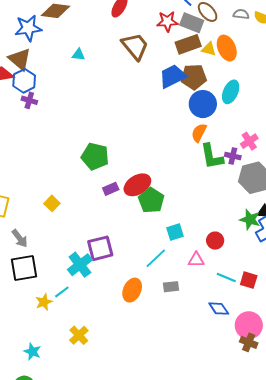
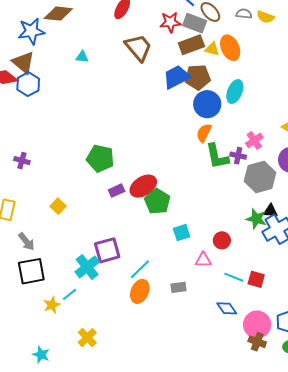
purple cross: (29, 100) -> (22, 161), moved
cyan line: (156, 258) -> (140, 269), moved

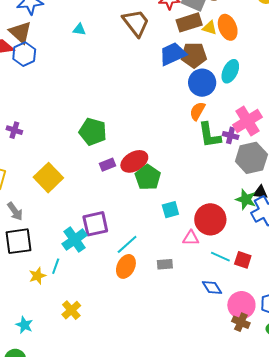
pink cross: (254, 140) -> (247, 121), size x1.6
yellow square: (58, 206) -> (48, 178), size x1.8
red circle: (222, 240) -> (210, 219), size x1.8
cyan line: (70, 294) -> (56, 266), turned -35

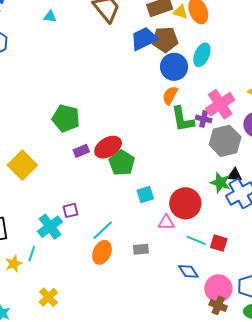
purple square: (95, 224) -> (70, 210), size x0.6

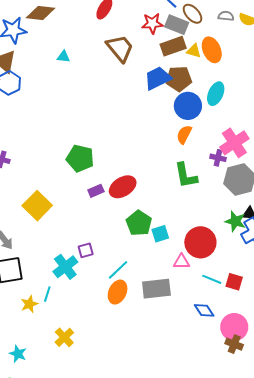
green L-shape: (183, 119) -> (186, 176), moved
green pentagon: (122, 163) -> (139, 223), moved
gray rectangle: (141, 249) -> (156, 289), size x1.8

